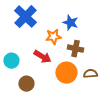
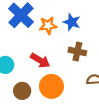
orange star: (53, 37) -> (48, 25), moved
orange circle: (66, 73) -> (51, 86), moved

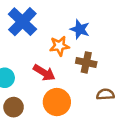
orange star: (48, 25) -> (59, 46), moved
brown circle: (22, 91) -> (14, 107), moved

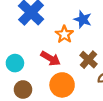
orange star: (59, 46) -> (64, 34), turned -30
brown cross: (86, 62) -> (88, 60), moved, turned 30

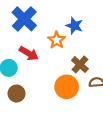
red arrow: (51, 58) -> (29, 53), moved
orange circle: (62, 85) -> (67, 87), moved

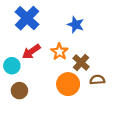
orange star: (57, 40) -> (59, 52), moved
red arrow: (29, 53) -> (31, 52), turned 114

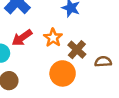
brown semicircle: (97, 80) -> (103, 62), moved

